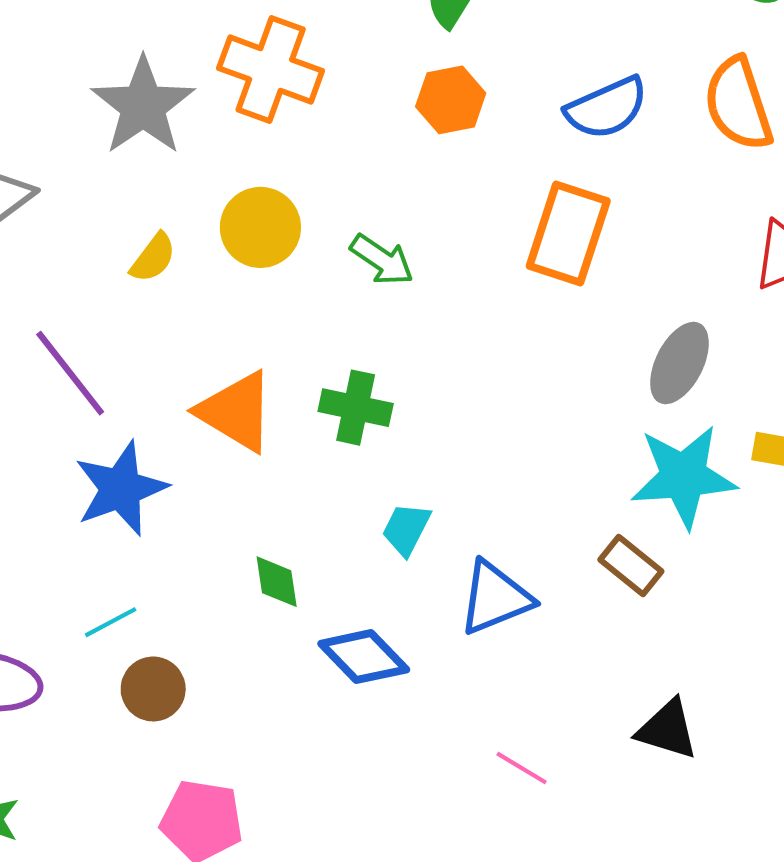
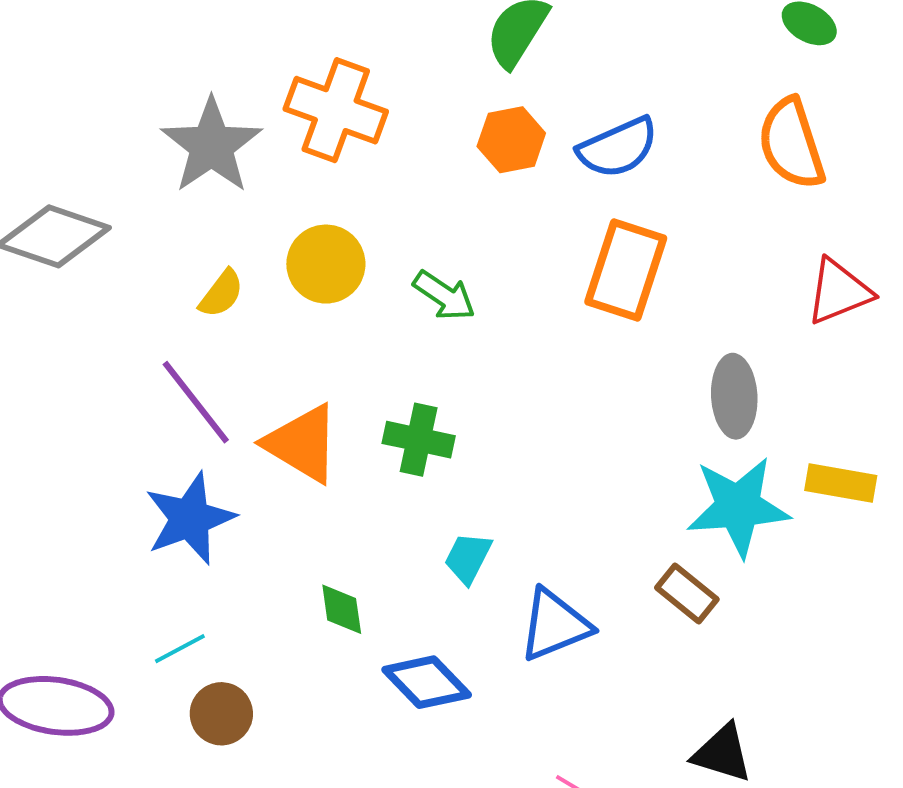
blue semicircle: (607, 108) -> (618, 148), moved
gray ellipse: (679, 363) -> (734, 396), turned -30
purple line: (70, 373) -> (196, 402), moved

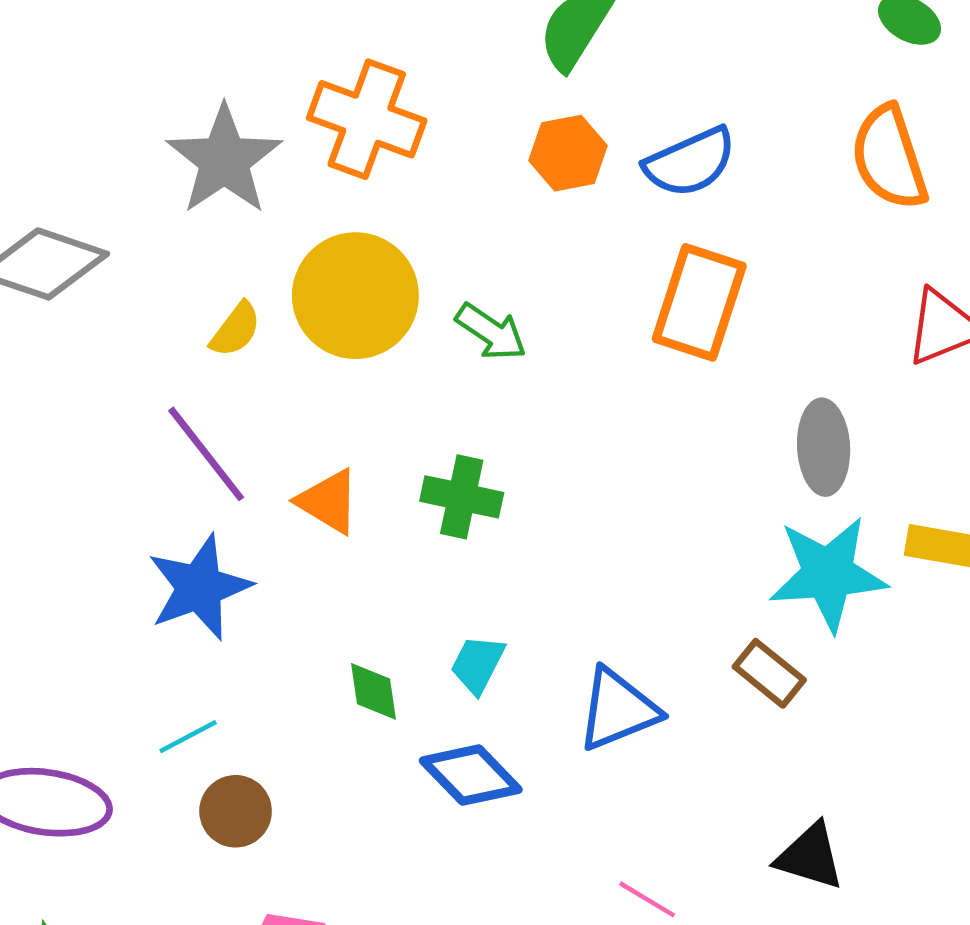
yellow circle: (326, 264) -> (355, 296), size x1.4
orange triangle: (302, 444) -> (328, 501), size x0.7
cyan trapezoid: (468, 558) -> (478, 664), moved

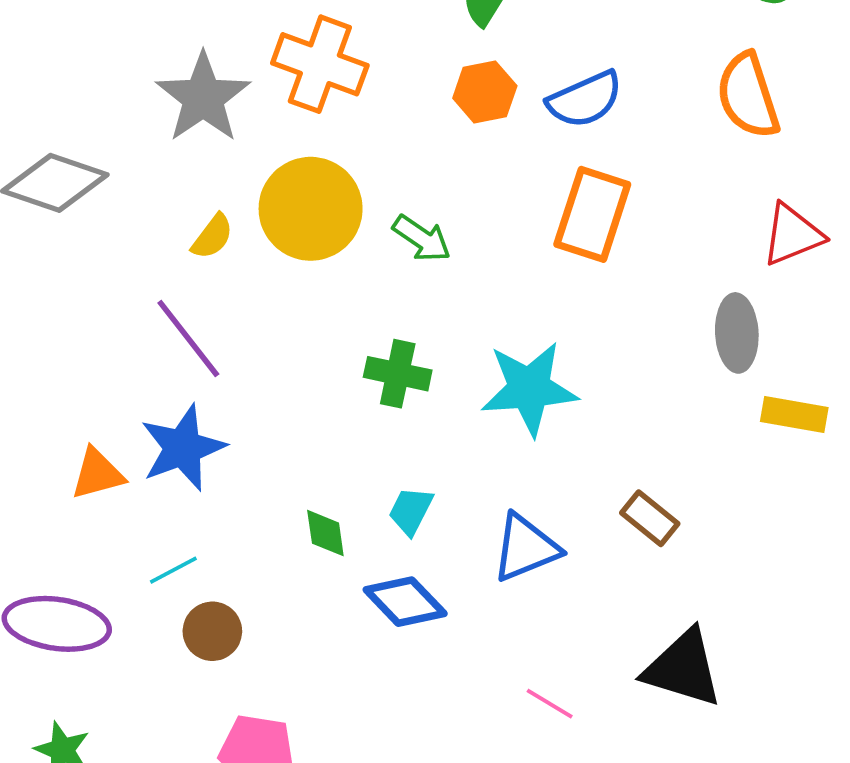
gray ellipse: (824, 447) -> (737, 333), moved
orange triangle: (328, 501) -> (97, 474), moved, turned -46
cyan star: (828, 574) -> (529, 389), moved
black triangle: (810, 856) -> (683, 668), size x1.4

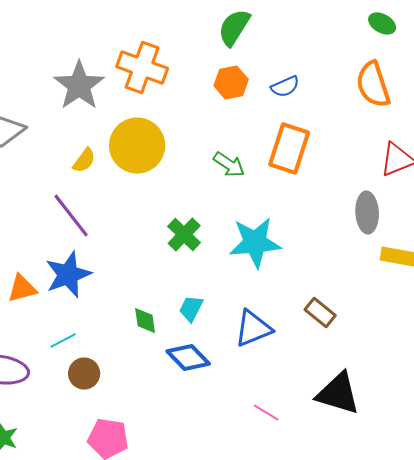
blue semicircle: (585, 99) -> (285, 86), size x0.7
green arrow: (422, 238) -> (229, 164), moved
green cross: (398, 374) -> (184, 234), turned 32

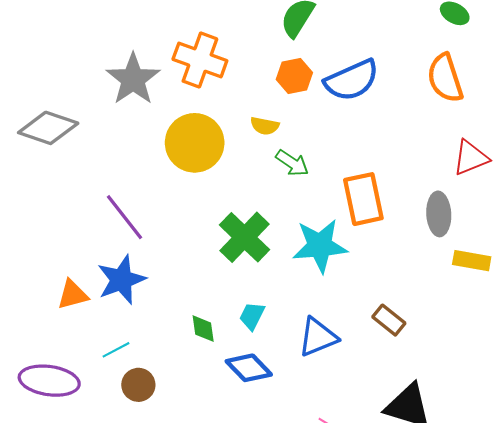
blue semicircle: (285, 86) -> (352, 80), size x1.8
orange rectangle: (289, 148) -> (363, 199), moved, turned -30
yellow semicircle: (84, 160) -> (265, 126), moved, turned 64
green cross: (184, 234) -> (245, 237), size x1.4

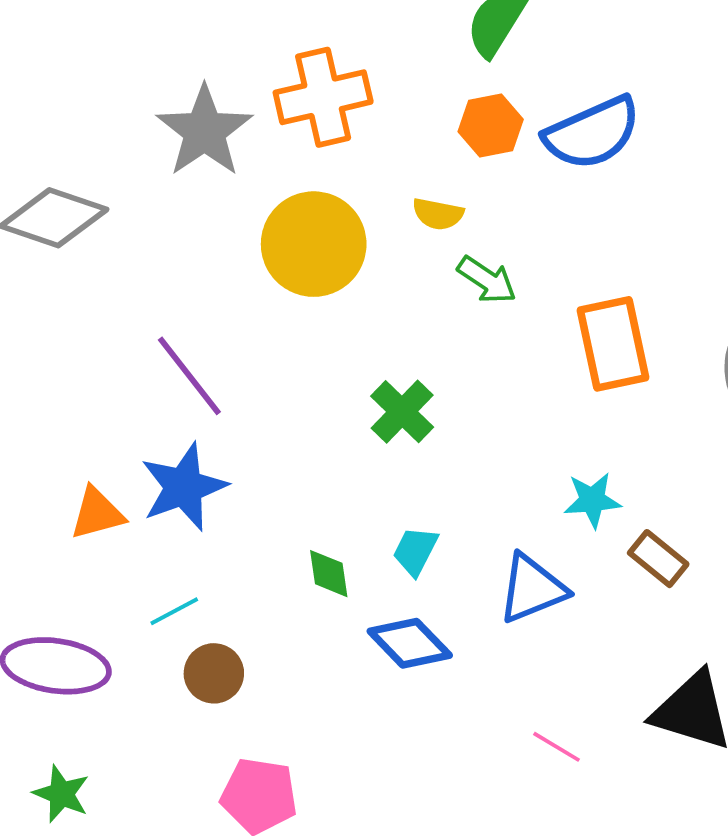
orange cross: (200, 60) -> (323, 97), turned -33
green cross: (245, 237) -> (402, 412), size x0.7
cyan star: (320, 246) -> (592, 500), moved, size x0.6

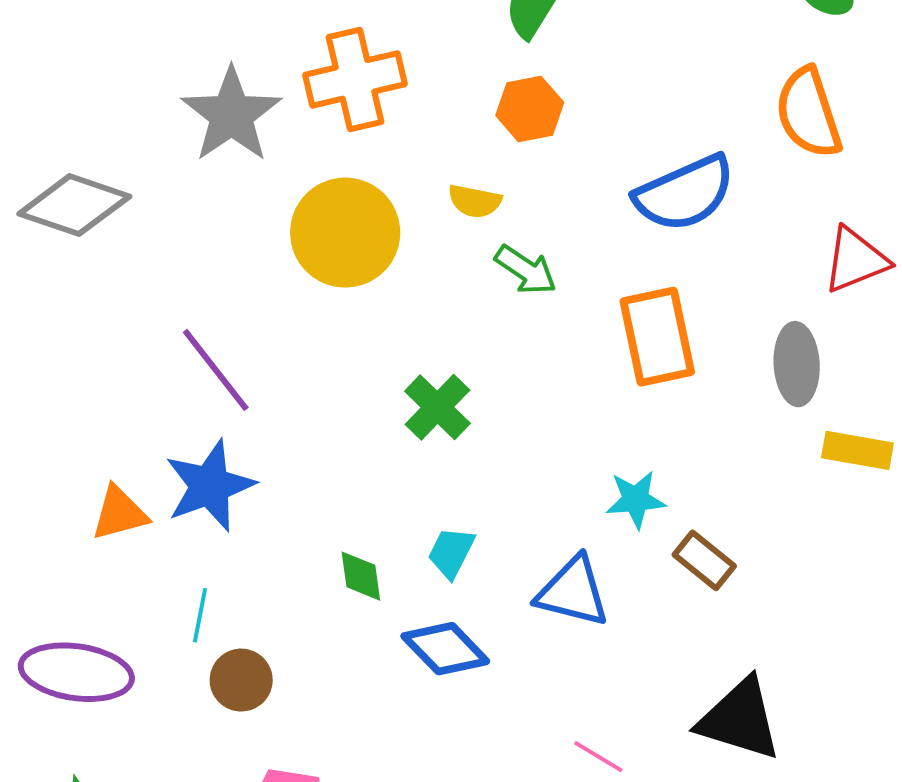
blue semicircle: (592, 133) -> (685, 193), moved
blue triangle: (532, 589) -> (573, 592), turned 36
cyan line: (174, 611) -> (200, 615), turned -51

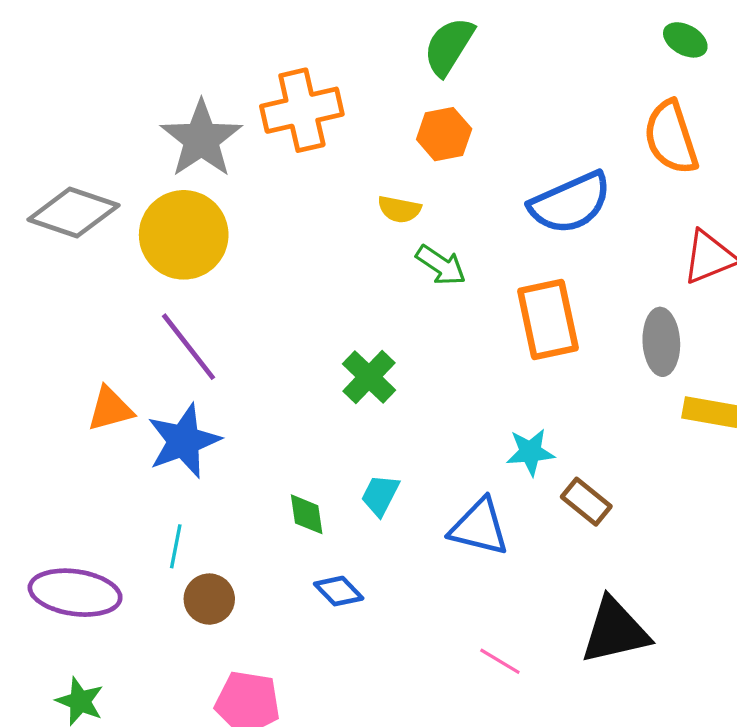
yellow circle: (345, 233) -> (184, 235), moved
orange triangle: (119, 513) -> (110, 409), moved
blue diamond: (445, 649) -> (339, 591), moved, size x0.7
black triangle: (740, 719) -> (615, 631), turned -30

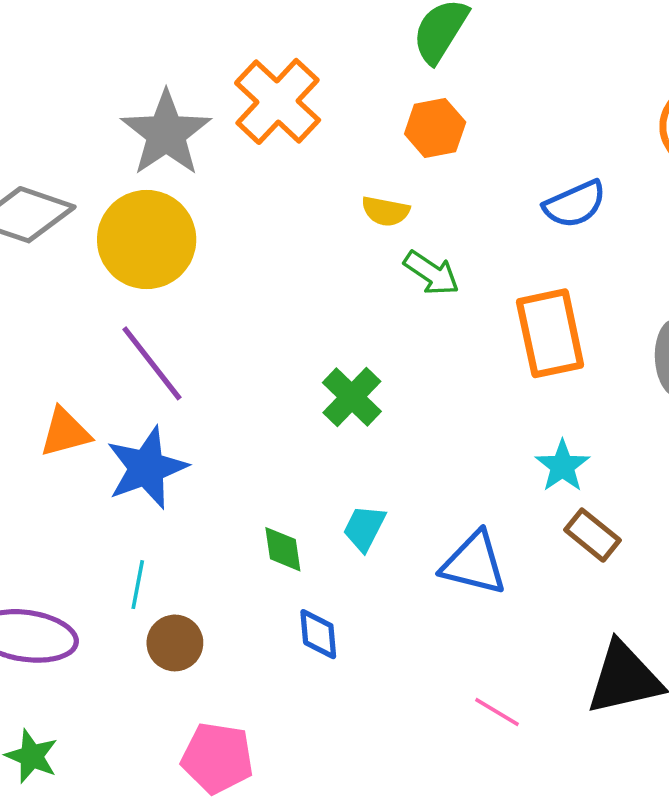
orange cross: (302, 110) -> (278, 101), turned -34
blue semicircle: (570, 203) -> (575, 204), size x0.7
cyan star: (530, 452) -> (562, 466), moved, turned -30
blue diamond: (339, 591) -> (318, 634), turned 39

